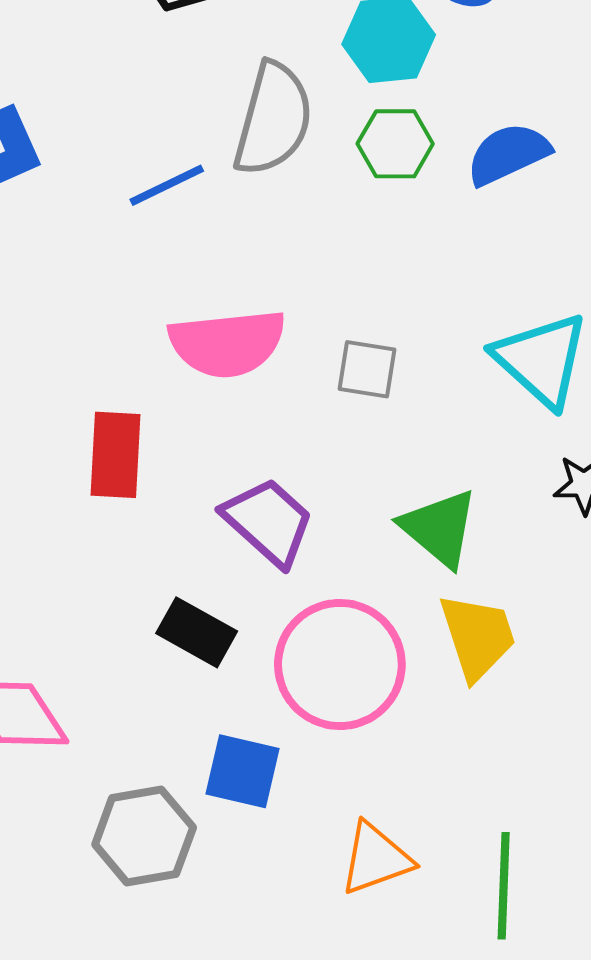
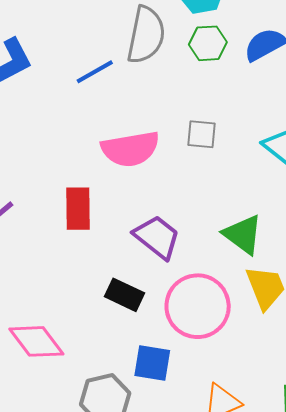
gray square: (367, 369) -> (201, 134), moved

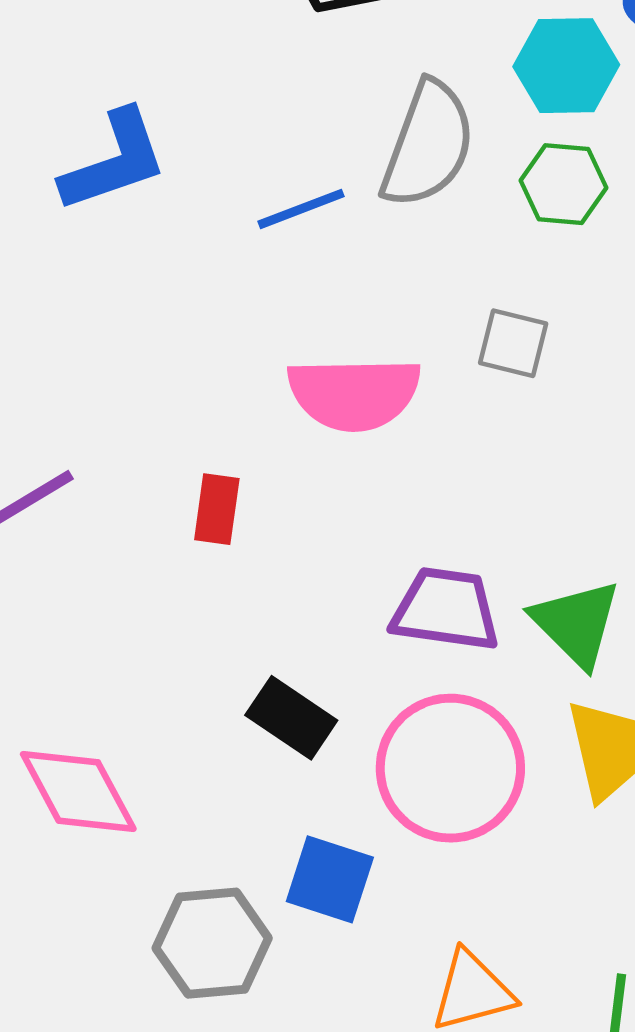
gray square: (201, 134) -> (513, 343), moved
red rectangle: (78, 209) -> (217, 509), size x0.7
purple trapezoid: (157, 237) -> (446, 609), moved, turned -39

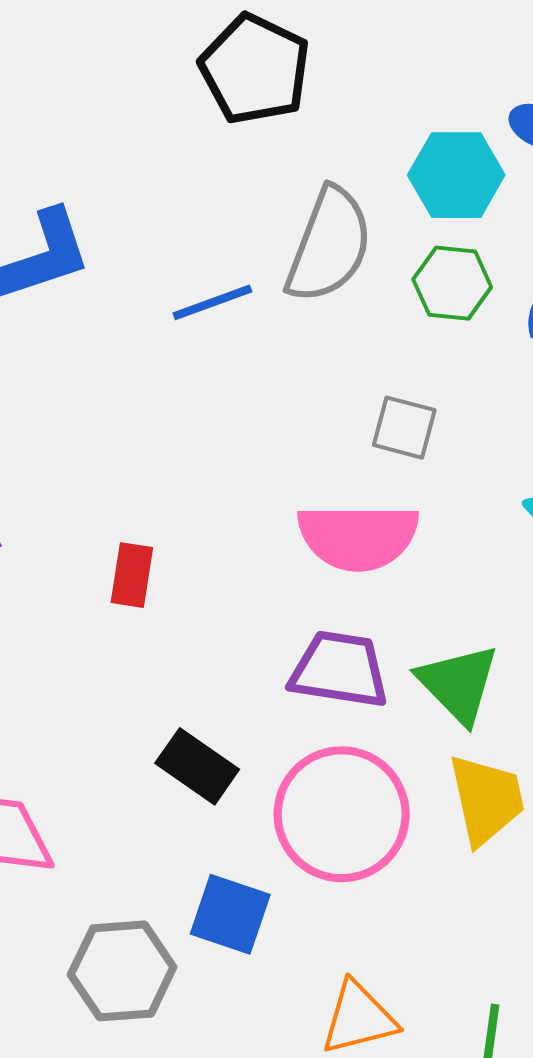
pink semicircle: (354, 394) -> (358, 537), moved

